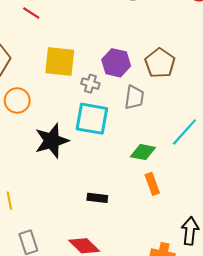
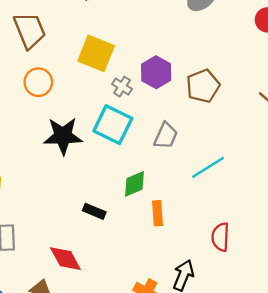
gray trapezoid: (134, 97) -> (166, 136), moved
green diamond: (143, 152) -> (135, 184), moved, turned -50

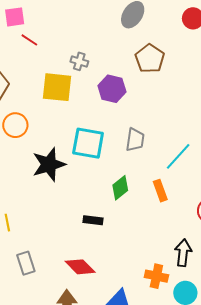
brown pentagon: (203, 86) -> (150, 59), moved
gray cross: (122, 87) -> (79, 61), moved
orange rectangle: (157, 213) -> (160, 191), moved

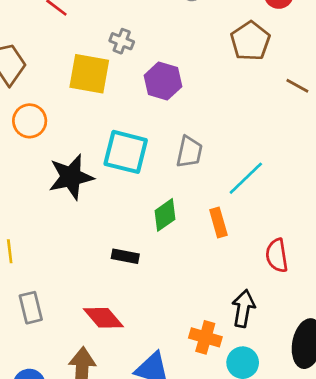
brown pentagon: (150, 59) -> (250, 41), moved

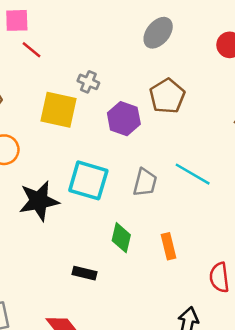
brown pentagon: (250, 41) -> (167, 96), moved
cyan line: (246, 178) -> (193, 174), moved, turned 72
green diamond: (165, 215) -> (121, 238), turned -44

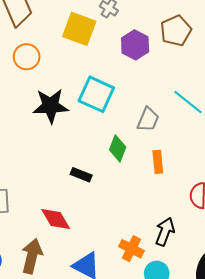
gray trapezoid: (145, 182) -> (148, 119), moved

